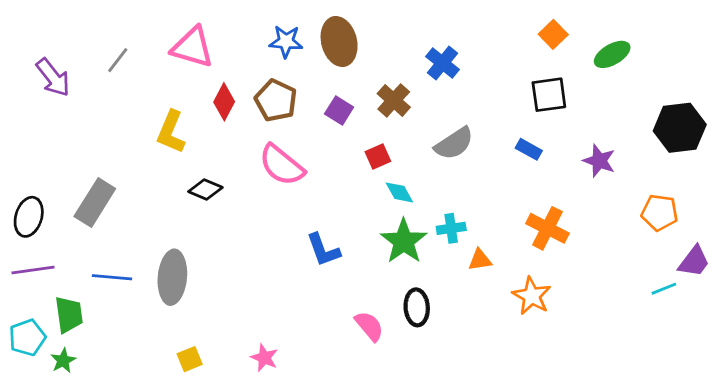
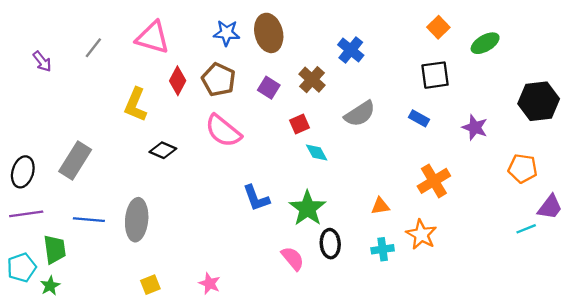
purple arrow: (53, 77) -> (42, 61), size x0.7
cyan cross: (451, 228) -> (383, 249), moved
orange cross: (547, 228) -> (434, 181), turned 32
green star: (404, 241) -> (307, 208), moved

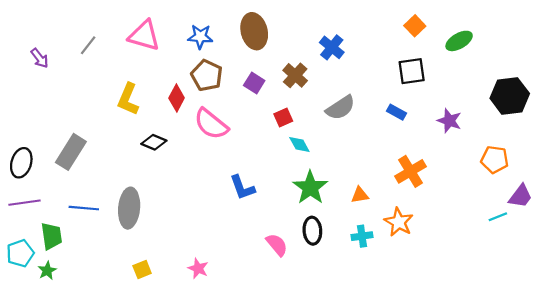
blue star: (227, 33) -> (200, 37), moved
red diamond: (178, 81) -> (177, 98), moved
green star: (307, 208) -> (310, 188), moved

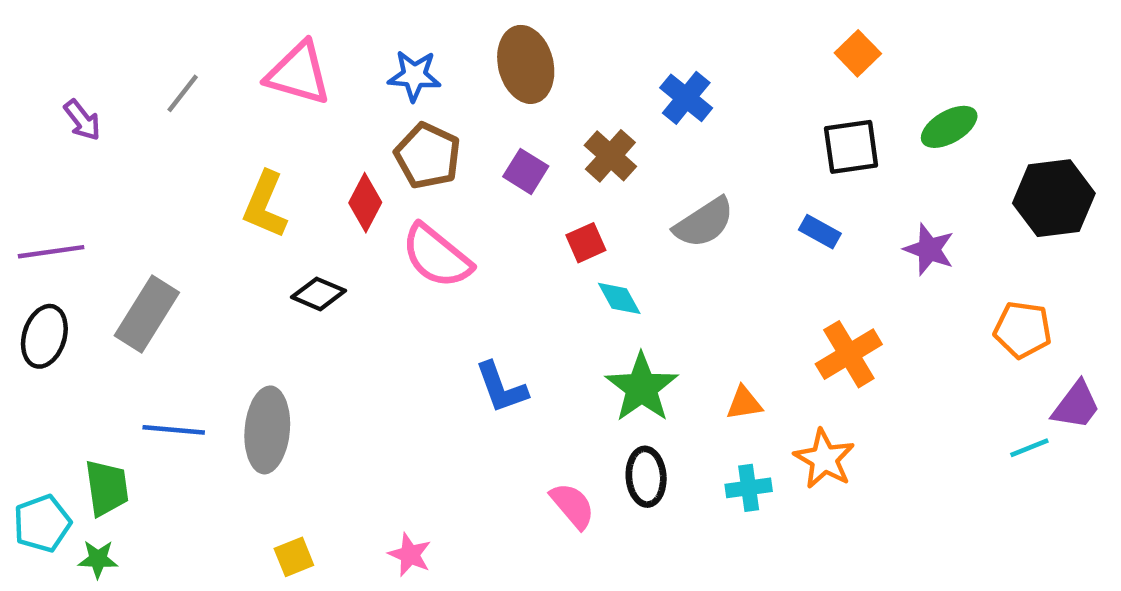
green ellipse: (459, 41) -> (949, 127), moved
purple line: (25, 203) -> (51, 252), moved
green star: (47, 271) -> (98, 559), turned 30

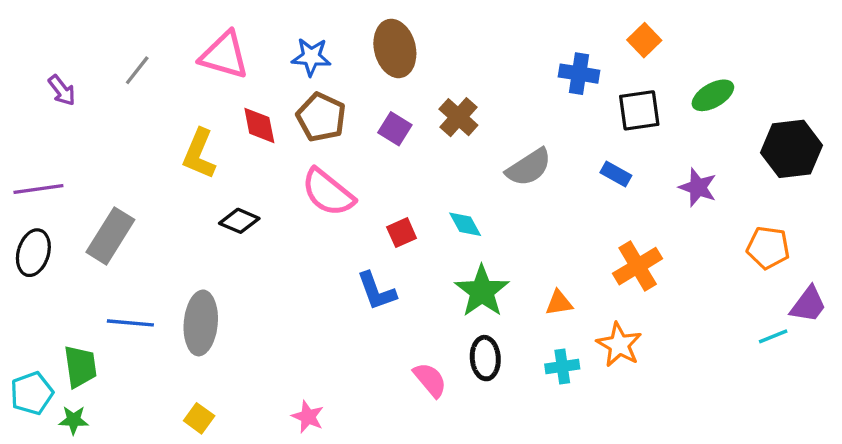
blue cross: (686, 98) -> (579, 74), moved, turned -30
red diamond: (365, 203) -> (259, 125), moved, turned -39
red square: (586, 243) -> (402, 233), moved
yellow square: (294, 557) -> (199, 418), moved, turned -32

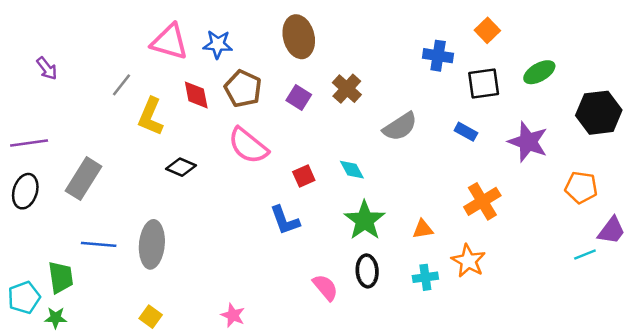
blue star: (311, 57) -> (218, 44), moved
gray line: (137, 70) -> (121, 85), moved
purple star: (698, 187) -> (528, 142), size x1.4

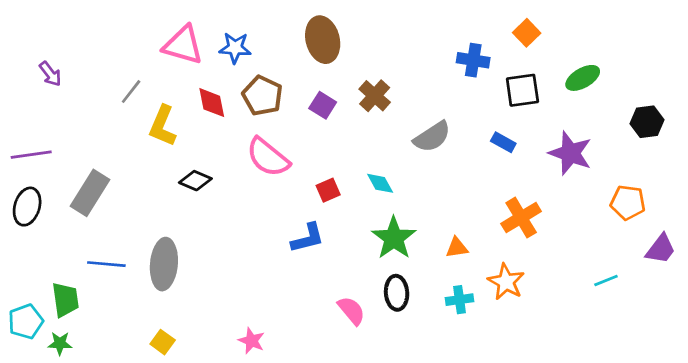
black hexagon: (599, 113) -> (647, 122), size x0.7
blue L-shape: (285, 220) -> (308, 238), turned -84
cyan line: (585, 255) -> (606, 280), moved

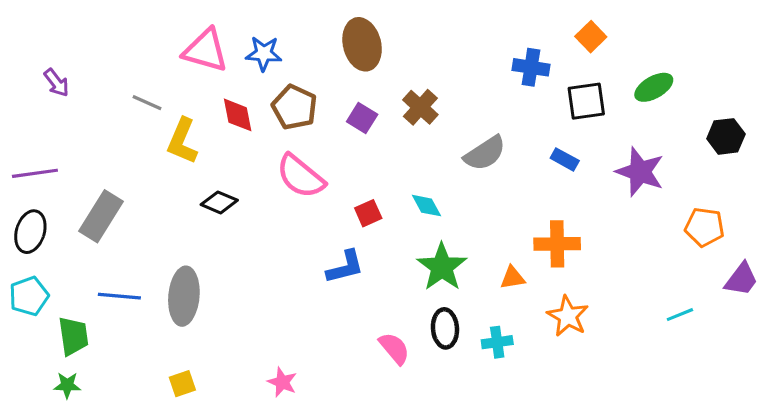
gray line: (131, 92) -> (147, 103), turned 76
orange cross: (521, 218) -> (557, 244), moved, turned 30
cyan cross: (460, 300) -> (497, 342), moved
cyan pentagon: (26, 322) -> (29, 296), moved
yellow square: (163, 342) -> (182, 384), turned 35

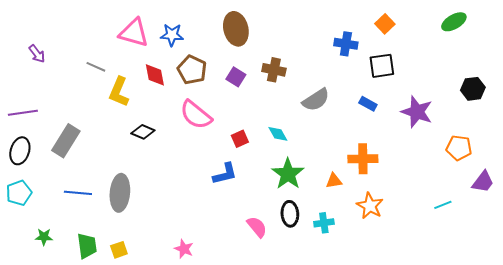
green ellipse: (654, 87) -> (454, 22), moved
brown cross: (420, 107) -> (274, 70), turned -30
green trapezoid: (73, 336) -> (87, 246), moved
green star: (67, 385) -> (44, 237), moved

